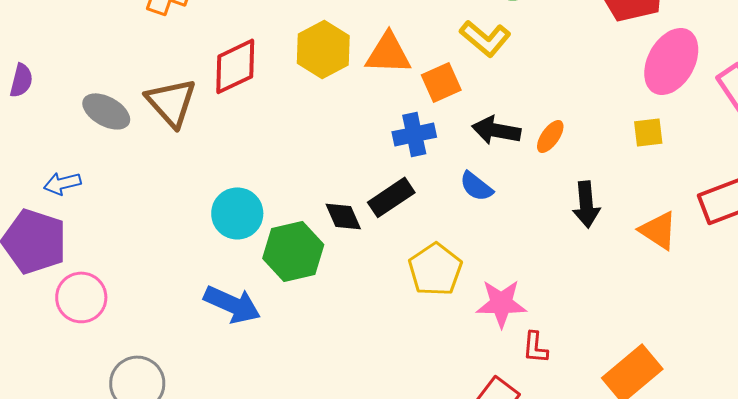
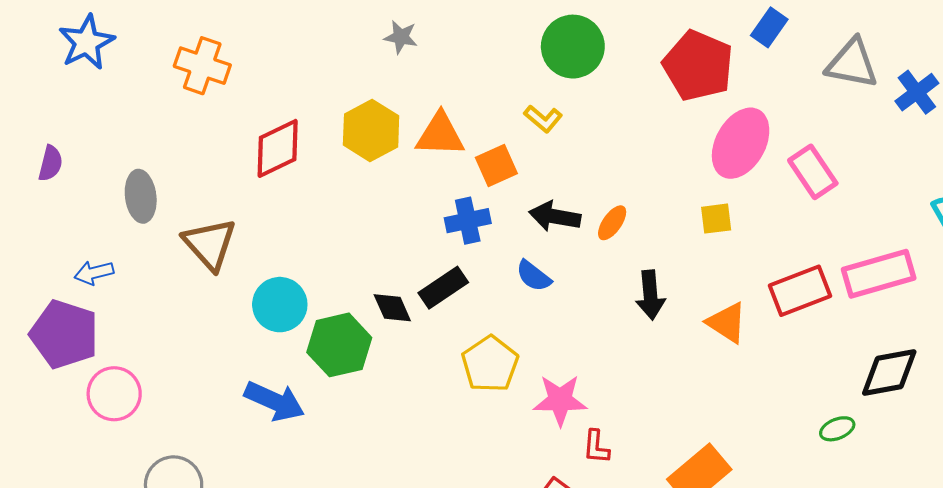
yellow L-shape: (485, 38) -> (543, 119), size x0.7
brown triangle: (171, 102) -> (210, 244), moved
gray ellipse: (106, 111) -> (141, 196), turned 54

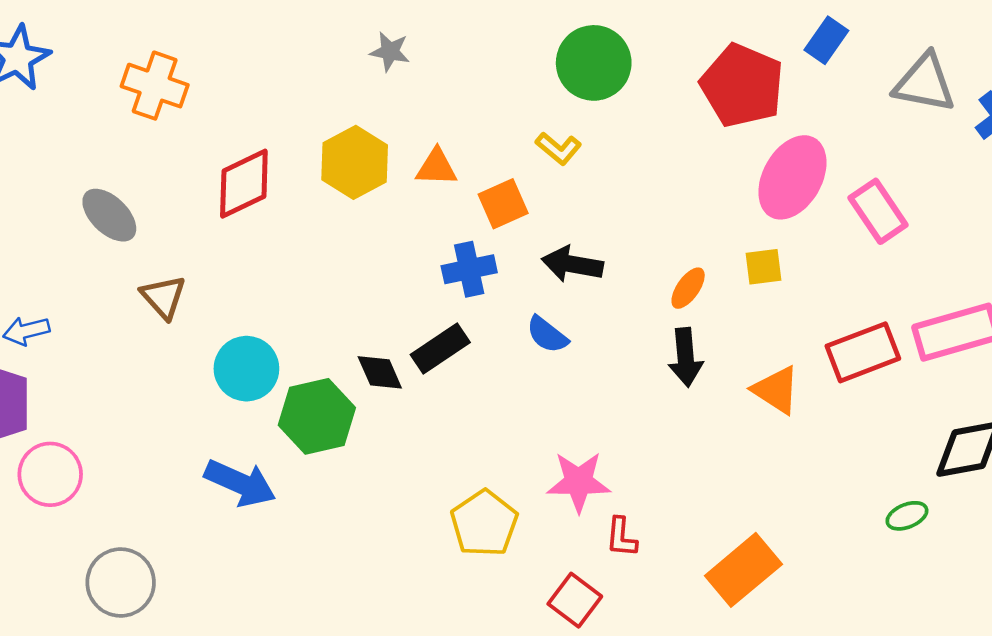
orange triangle: (440, 135) -> (436, 167), size x0.7
gray ellipse: (141, 196) -> (109, 215), moved, turned -39
orange ellipse: (612, 223) -> (688, 288), moved
brown triangle: (210, 244) -> (163, 297), size x0.7
yellow pentagon: (490, 364) -> (484, 523), moved

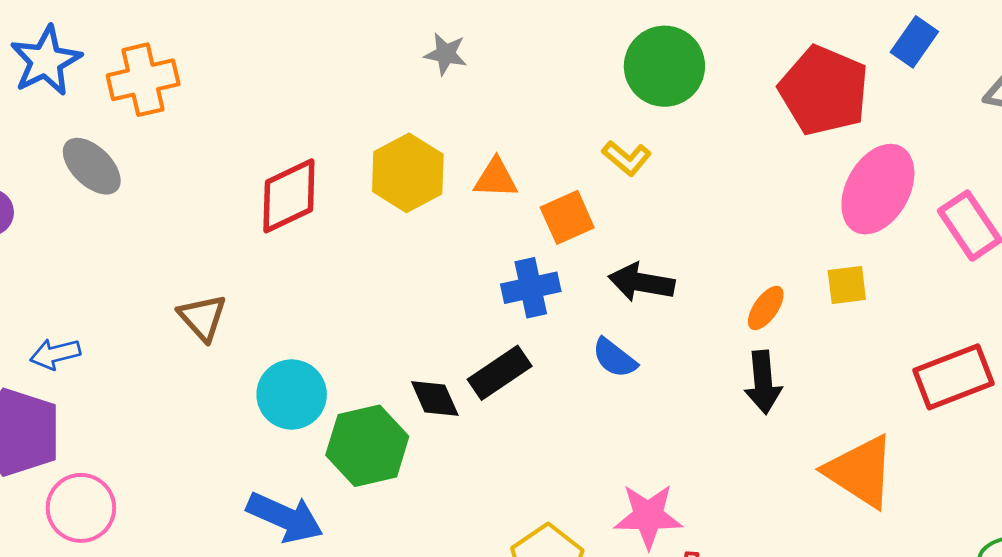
orange cross: (155, 86) -> (143, 80), moved, turned -32
gray ellipse: (109, 215) -> (92, 166), moved
orange triangle: (776, 390) -> (860, 471), moved, size x1.4

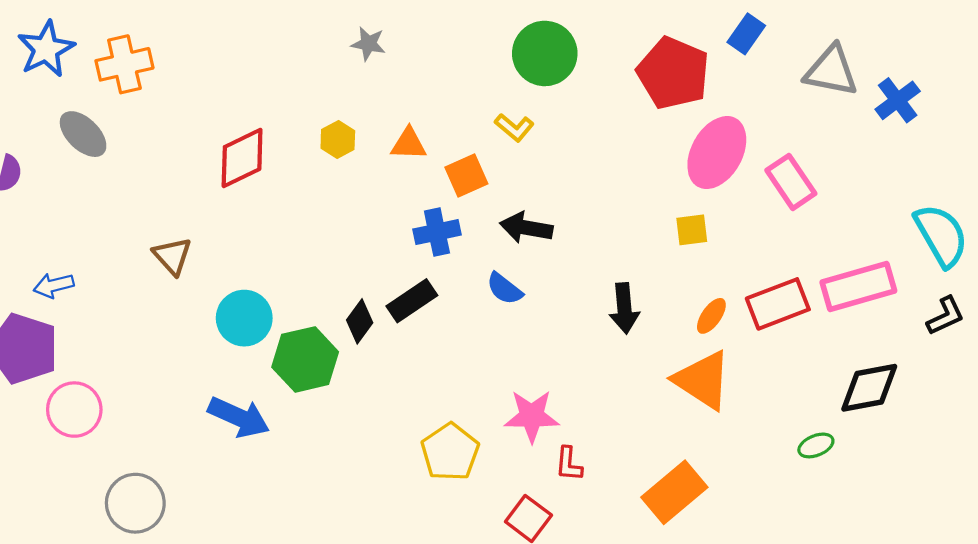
yellow hexagon: (408, 173) -> (338, 139), size x0.6
orange ellipse: (766, 308) -> (711, 316), moved
black diamond: (435, 398) -> (360, 321), turned 60

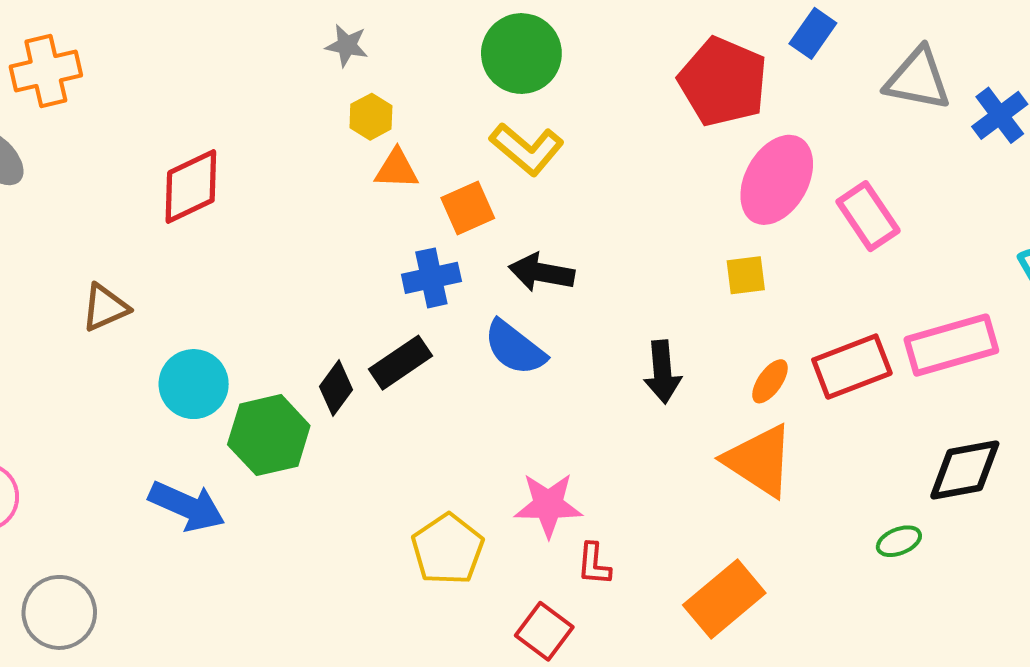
green circle: (545, 53) -> (521, 54), moved
yellow L-shape: (514, 128) -> (527, 149), size x1.5
yellow hexagon: (338, 139) -> (371, 117), moved
brown triangle: (172, 256) -> (105, 307), turned 48
blue semicircle: (504, 289) -> (515, 348), size x1.4

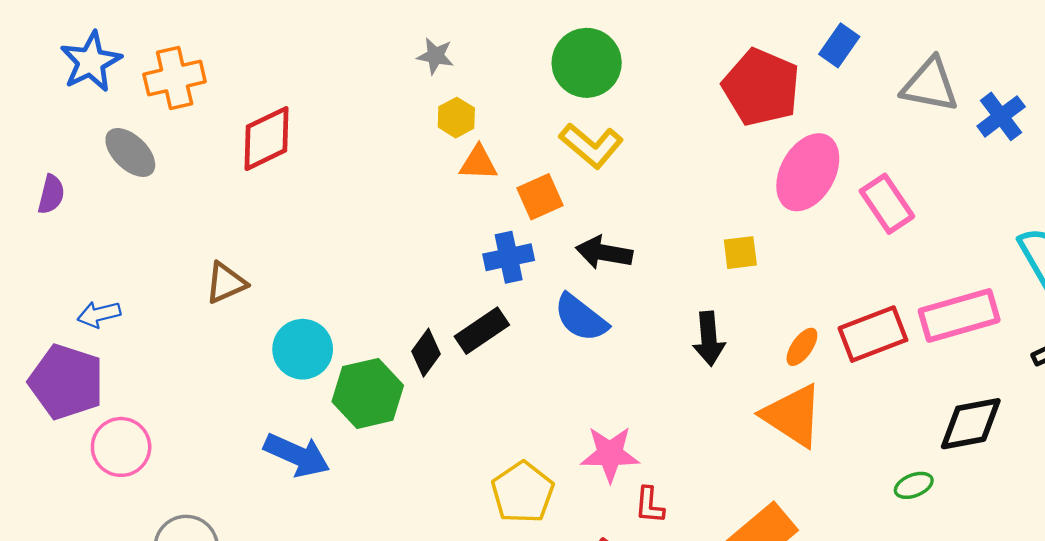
red diamond: (191, 187) -> (267, 139), moved
yellow square: (746, 275) -> (740, 253), moved

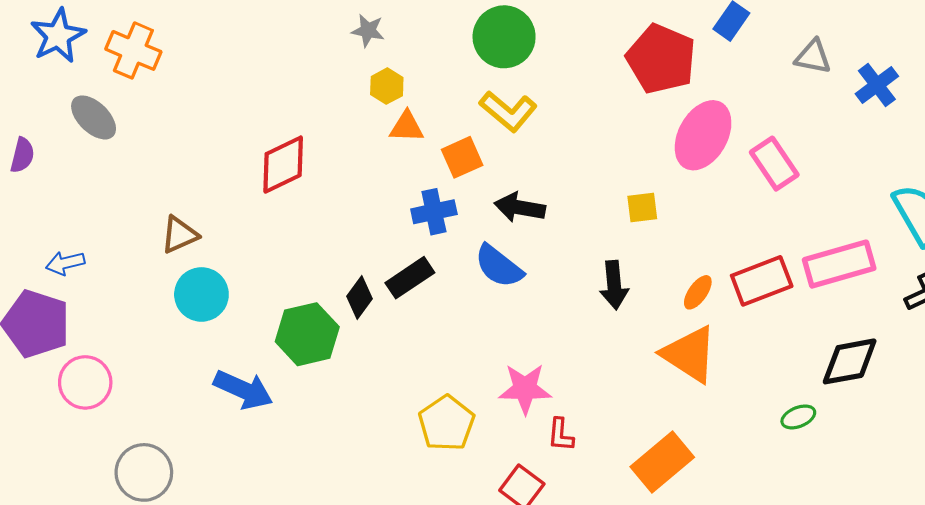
orange cross: (175, 78) -> (133, 50), turned 36
gray triangle: (930, 85) -> (813, 57), size x0.7
red diamond: (267, 139) -> (283, 165), moved
cyan circle: (303, 349) -> (201, 294), moved

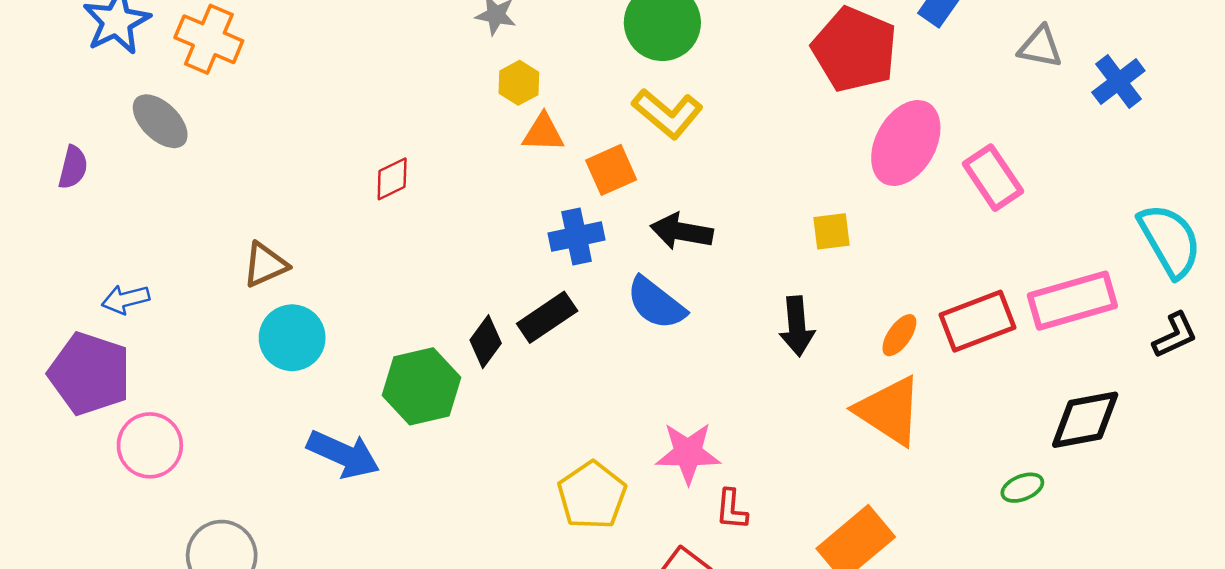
red diamond: (283, 165) -> (392, 179), size x0.6

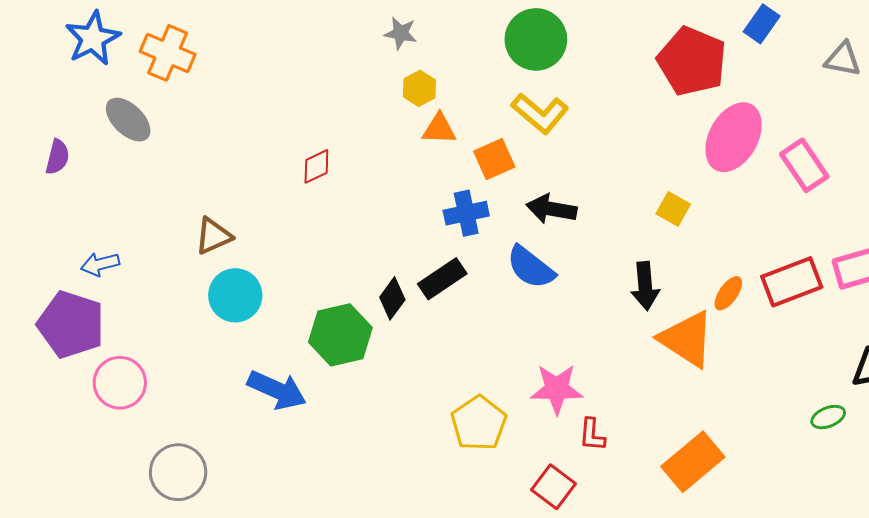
yellow square: (831, 231) -> (673, 209), turned 36
orange triangle: (889, 411) -> (687, 339), moved

